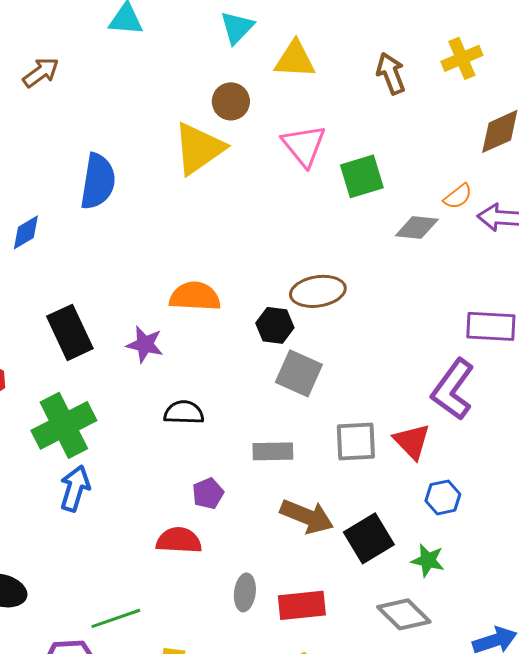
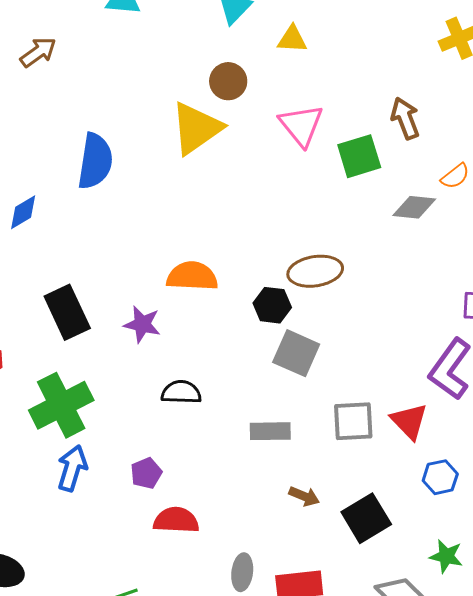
yellow triangle: (295, 59) -> (292, 39), size x0.7
brown arrow: (391, 73) -> (405, 118), moved
purple pentagon: (208, 493) -> (146, 473), moved
brown arrow: (307, 516) -> (304, 496), size x0.6
green star: (428, 560) -> (446, 556), moved

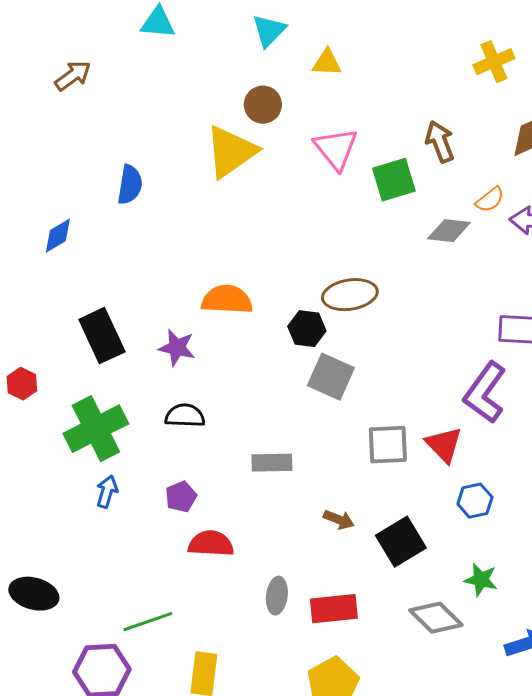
blue semicircle: (95, 161) -> (130, 185), size x0.7
black semicircle: (181, 392) -> (185, 416), moved
gray rectangle: (270, 431) -> (272, 463), moved
blue arrow: (72, 468) -> (107, 492), size x0.7

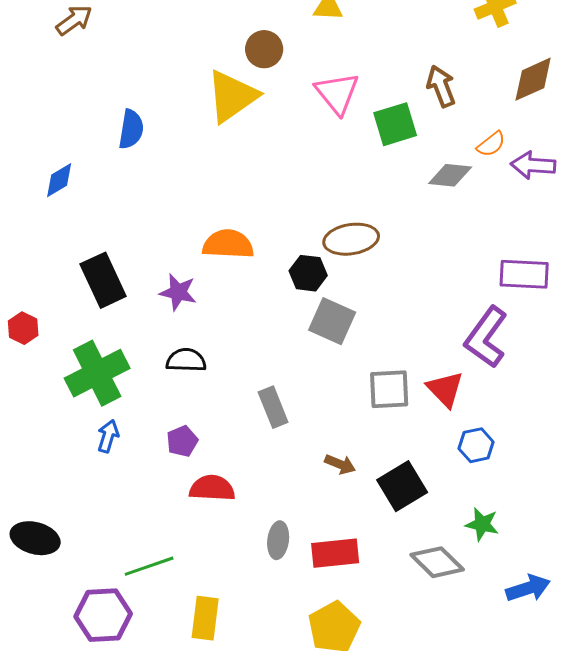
gray rectangle: (272, 463) -> (273, 407), turned 69

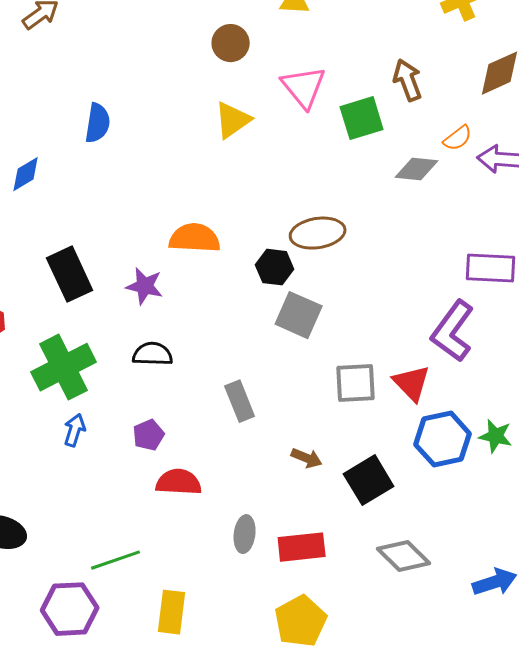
yellow triangle: (232, 96) -> (233, 120), moved, size x0.7
blue hexagon: (476, 445) -> (443, 439), size x1.6
green star: (482, 524) -> (496, 436), moved

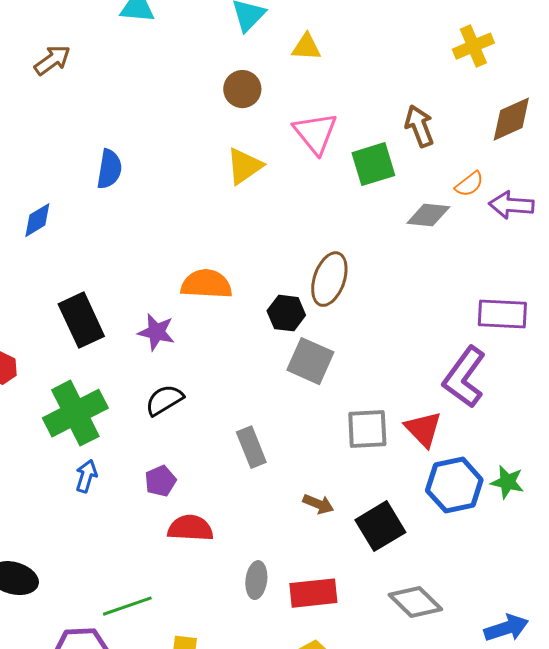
brown ellipse: (318, 233) -> (329, 279), turned -62
black semicircle: (153, 354) -> (164, 400), turned -33

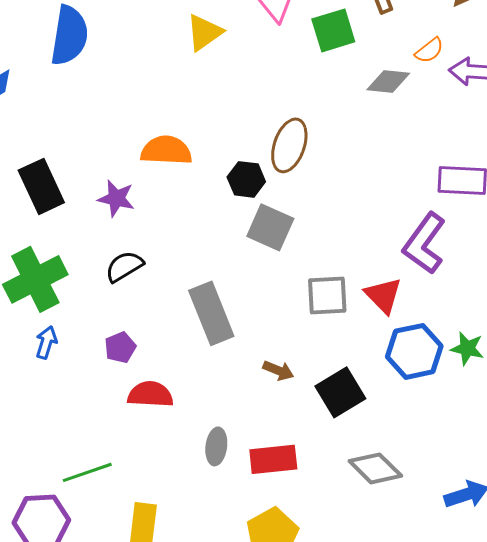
blue semicircle: (109, 169) -> (69, 35), size x1.5
gray rectangle: (251, 447) -> (211, 313), size x1.5

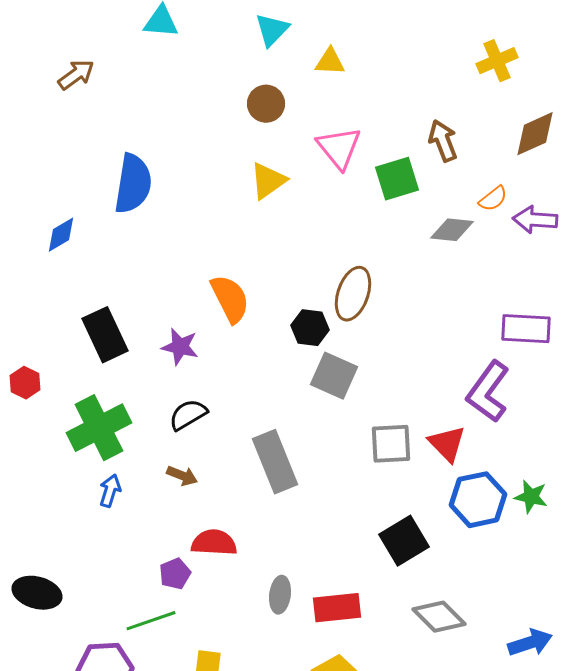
orange semicircle: (166, 150) -> (230, 299), turned 60
purple pentagon: (120, 347) -> (175, 574), moved
brown arrow: (278, 370) -> (182, 476), moved

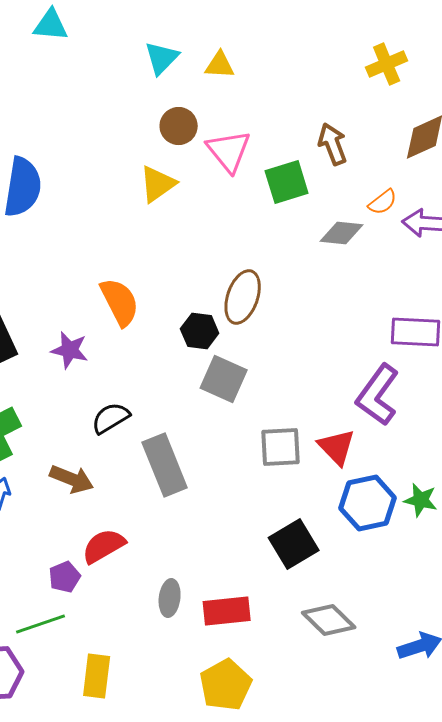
cyan triangle: (272, 30) -> (162, 58), moved
brown circle: (266, 104) -> (179, 126), moved
black semicircle: (188, 415) -> (111, 418), moved
brown arrow: (182, 476) -> (72, 479), size x1.4
red semicircle: (214, 543) -> (104, 546), turned -33

